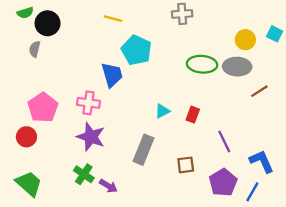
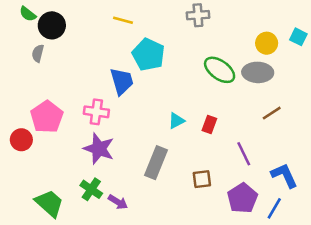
green semicircle: (25, 13) -> (28, 14), turned 56
green ellipse: (202, 64) -> (220, 70), turned 32
brown line: (259, 91) -> (272, 113), moved
red circle: (26, 137) -> (21, 140), moved
green trapezoid: (29, 184) -> (49, 203), moved

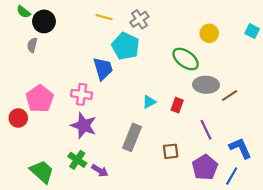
gray cross: (198, 15) -> (139, 19), moved, turned -30
yellow circle: (267, 43) -> (209, 33), moved
gray ellipse: (258, 72) -> (206, 85), moved

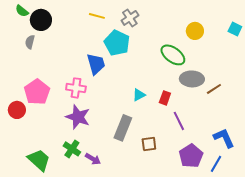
purple line: (206, 130) -> (179, 121), moved
brown square: (171, 151) -> (149, 144), moved

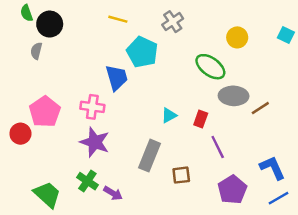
green semicircle: (22, 11) -> (27, 13), turned 32
gray cross: (130, 18) -> (173, 22), moved
blue line: (216, 164) -> (279, 198), moved, turned 30

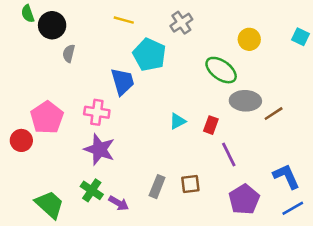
gray semicircle: (36, 51) -> (69, 53), moved
gray rectangle: (150, 156) -> (157, 187), moved, size x0.7

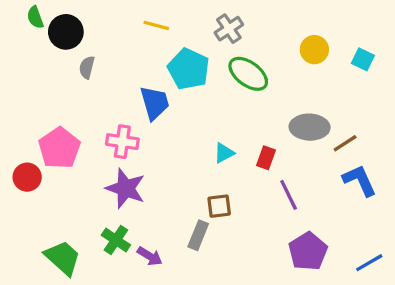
cyan square: (300, 37) -> (363, 59), moved
green ellipse: (221, 70) -> (248, 74), moved
blue L-shape: (286, 176) -> (360, 180), moved
brown square: (190, 184) -> (219, 206), moved

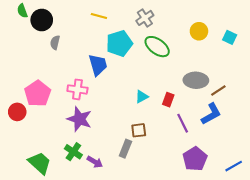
cyan pentagon: (189, 69) -> (119, 43), turned 30
blue L-shape: (360, 180) -> (211, 114), moved, turned 85

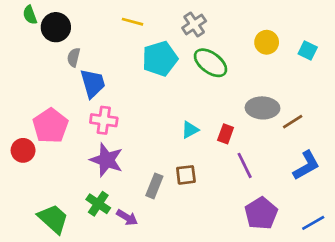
blue trapezoid: (98, 65) -> (93, 83), moved
blue L-shape: (211, 114) -> (306, 165), moved
gray rectangle: (125, 149) -> (154, 186), moved

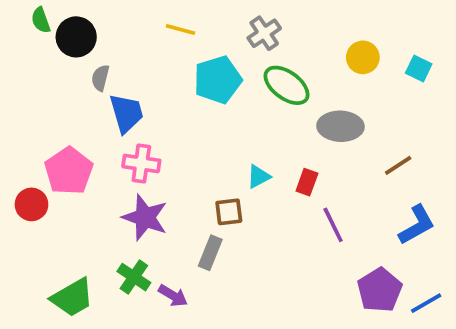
gray ellipse: (263, 108) -> (340, 126), moved
brown square: (186, 175) -> (229, 212), moved
purple pentagon: (261, 213) -> (380, 290), moved
green trapezoid: (53, 219) -> (72, 297), turned 108

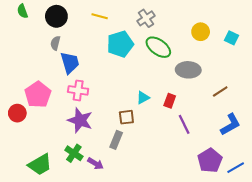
black circle: (76, 37) -> (56, 16), moved

